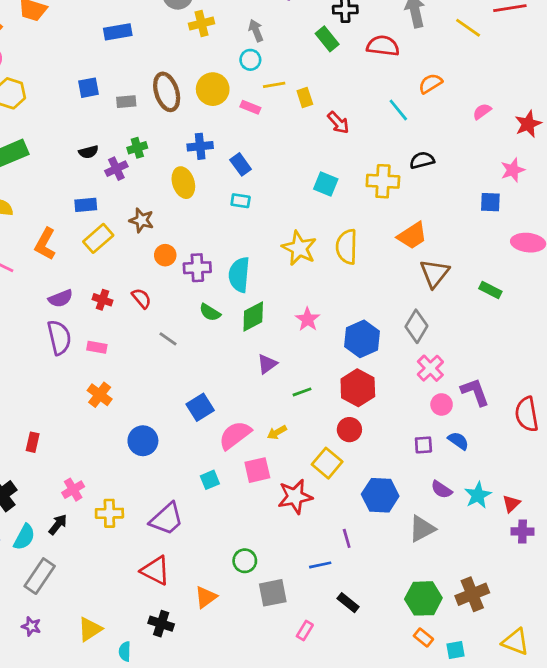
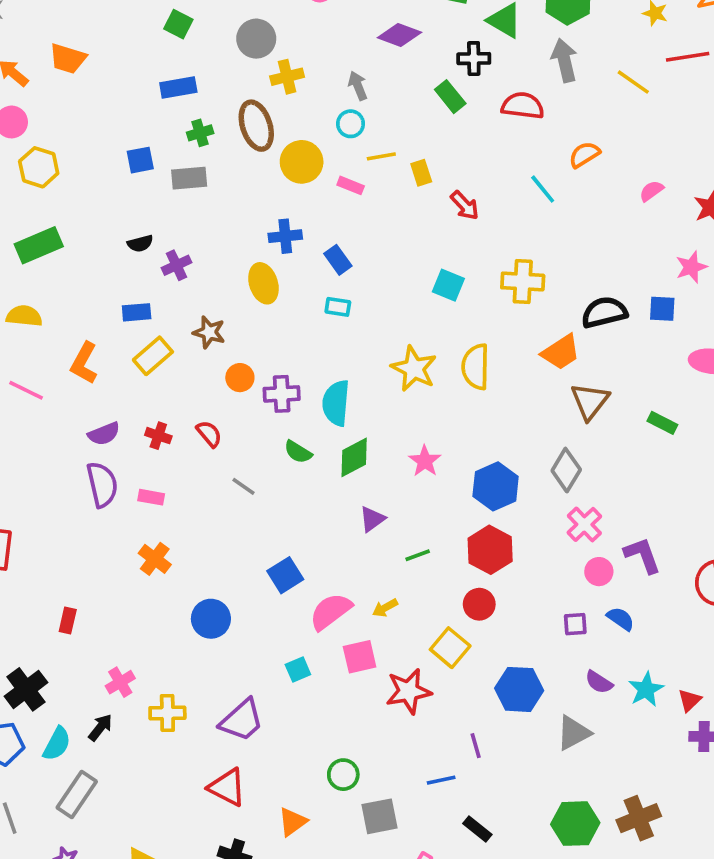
brown ellipse: (167, 92) -> (256, 126), moved
gray rectangle: (126, 102) -> (189, 178), size x1.4
green cross: (137, 148) -> (200, 133), moved
black semicircle: (422, 160) -> (604, 312), moved, size x1.4

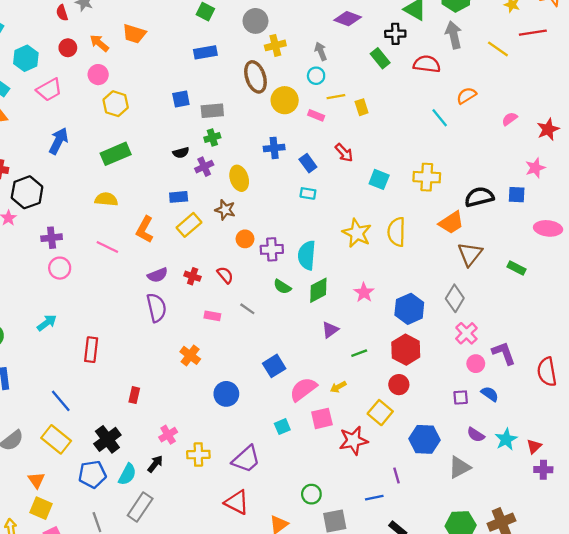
green cross: (200, 133) -> (212, 138), moved
red arrow: (465, 205) -> (344, 153), moved
yellow ellipse: (263, 283) -> (239, 178), moved
pink rectangle: (151, 497) -> (212, 316), moved

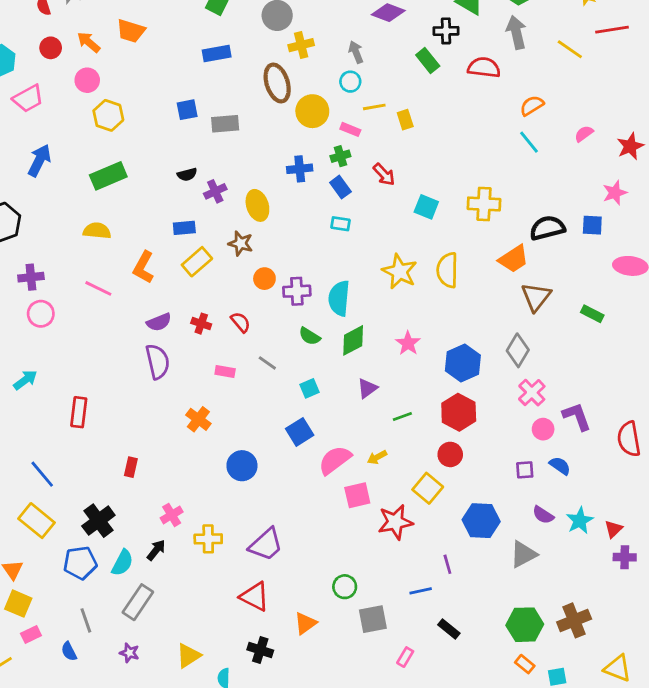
cyan line: (440, 118) -> (529, 142), moved
green cross: (212, 138) -> (340, 156), moved
cyan square: (282, 427) -> (310, 388), moved

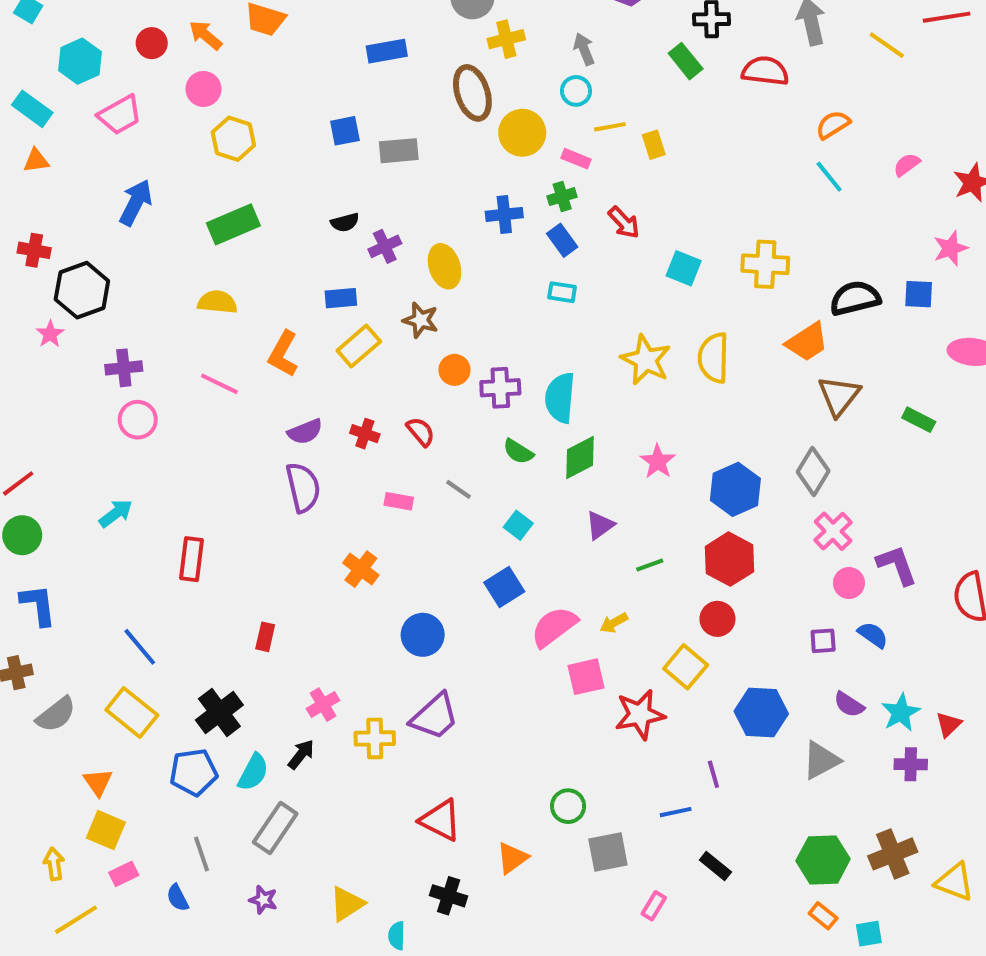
cyan square: (310, 388) -> (518, 525), turned -30
purple trapezoid: (266, 544) -> (435, 716), moved
purple cross: (625, 557) -> (911, 764), moved
yellow triangle: (618, 668) -> (955, 882), moved

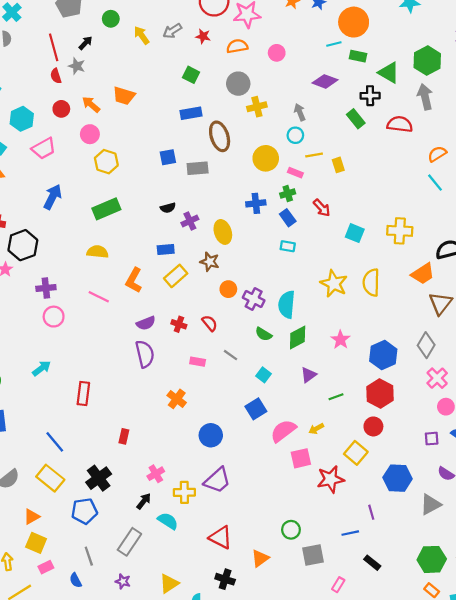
brown ellipse: (472, 93) -> (220, 136), moved
purple cross: (500, 388) -> (254, 299), turned 30
cyan semicircle: (253, 772) -> (168, 521), moved, turned -85
orange triangle: (98, 782) -> (32, 517), turned 35

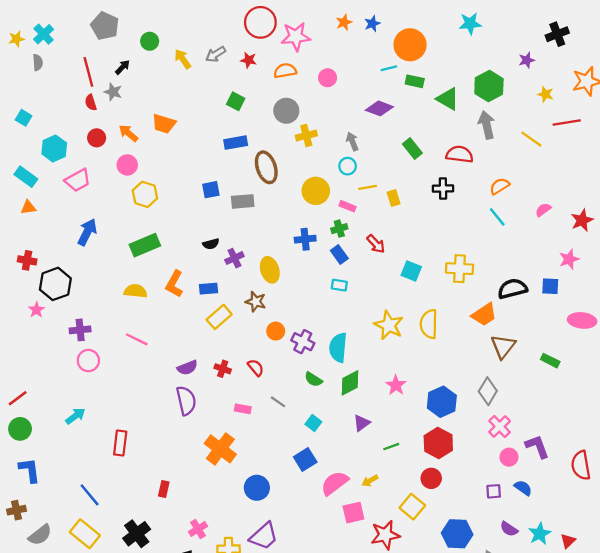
black cross: (370, 96) -> (443, 189), moved
orange L-shape: (134, 280) -> (174, 284), moved
orange cross: (177, 399) -> (220, 449), size x1.5

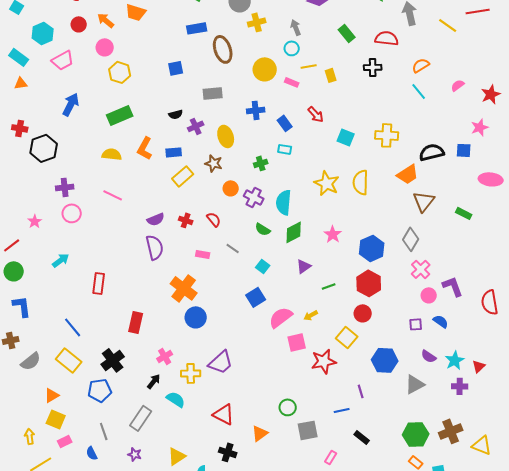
gray rectangle: (243, 201) -> (213, 93), moved
green cross: (339, 229) -> (261, 163), moved
pink star: (37, 310) -> (35, 221), moved
blue circle: (257, 488) -> (196, 317), moved
red rectangle: (164, 489) -> (136, 322), size x1.5

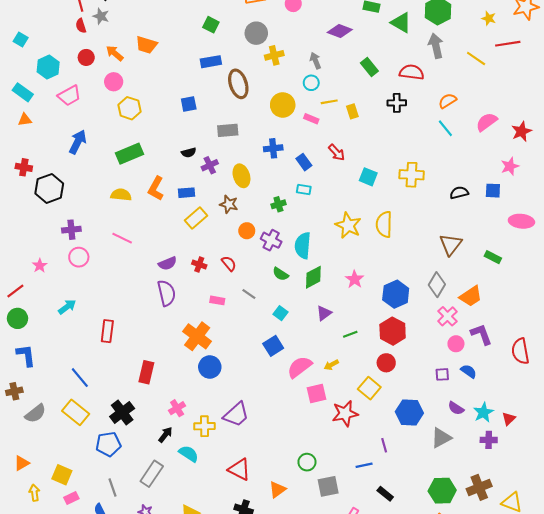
pink semicircle: (458, 85) -> (487, 122), size x1.5
black semicircle: (432, 152) -> (459, 193), size x0.7
orange trapezoid: (408, 174) -> (471, 296), moved
orange triangle: (52, 395) -> (22, 463), moved

